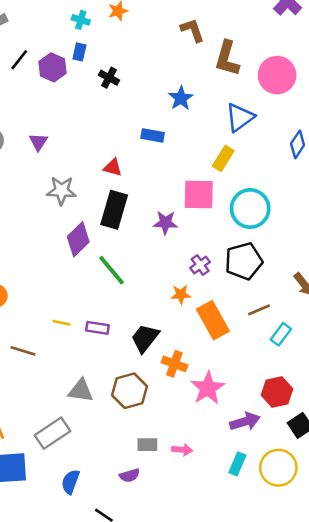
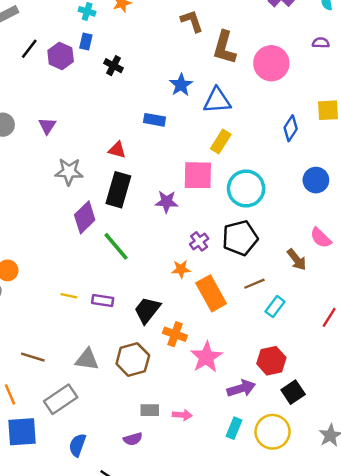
blue triangle: (240, 117) -> (217, 101), moved, turned 32
brown line: (23, 351) -> (33, 357), moved

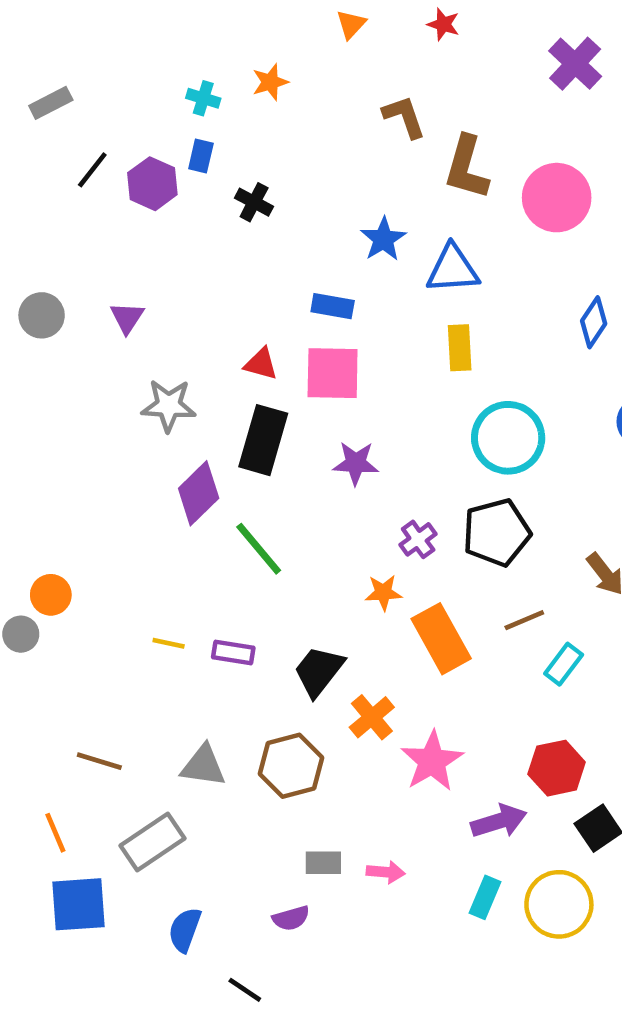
yellow rectangle: (221, 142) -> (460, 348), turned -35
pink square: (198, 175) -> (333, 373), moved
orange cross: (175, 334) -> (372, 717), turned 30

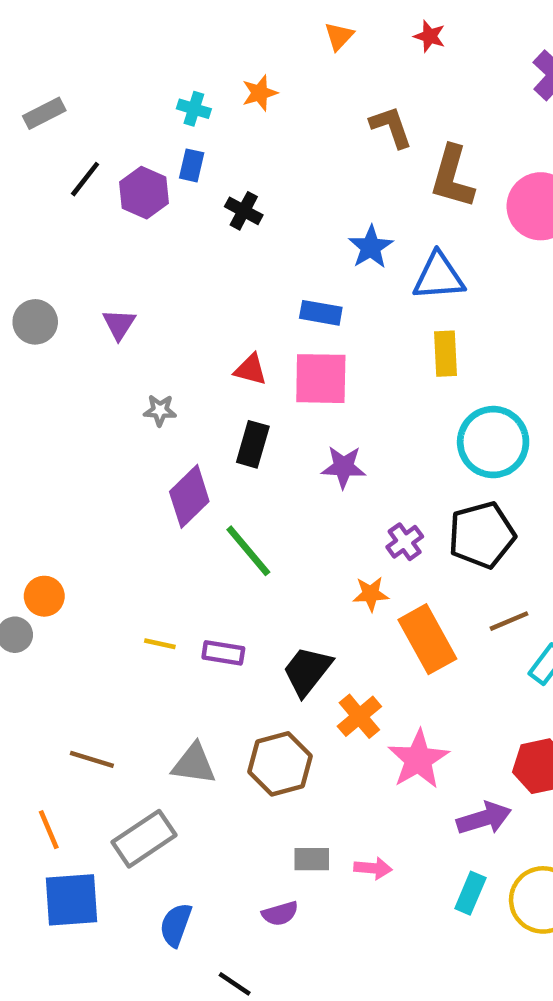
gray star: (169, 405) -> (160, 410), size x0.6
black rectangle: (263, 440) -> (253, 444), size x0.7

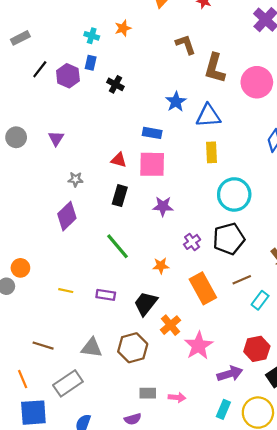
purple diamond: (189, 496) -> (67, 216), moved
orange star: (371, 594) -> (161, 266), moved
yellow line: (160, 644) -> (66, 291), moved

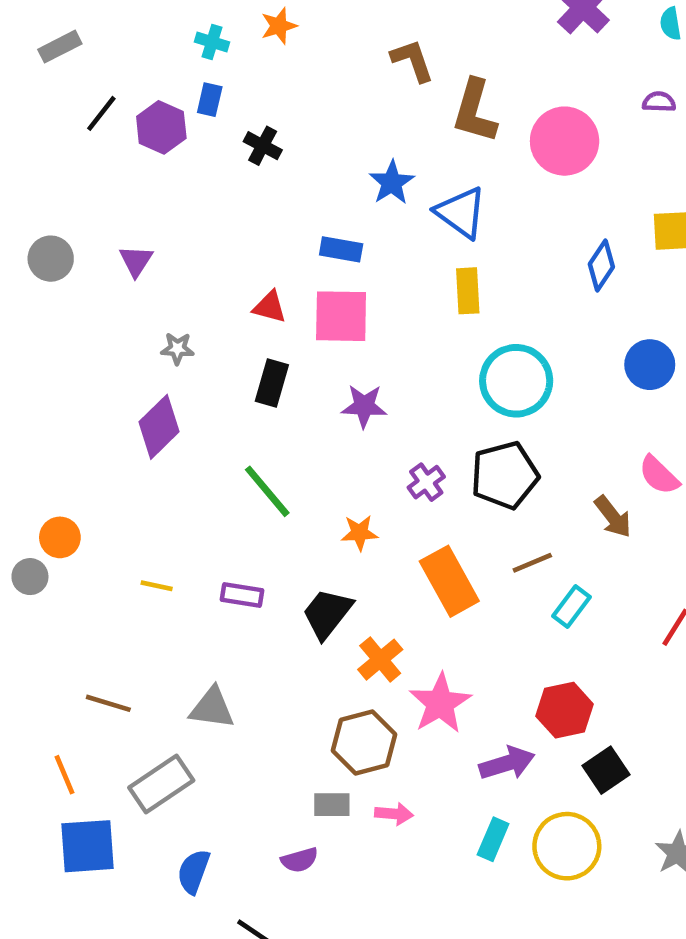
blue triangle: (208, 116) -> (461, 213), turned 40
brown hexagon: (133, 348) -> (364, 742), moved

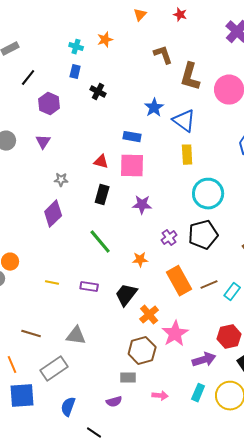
purple hexagon: (161, 127) -> (49, 104), moved
brown line: (532, 563) -> (209, 285), moved
pink arrow: (394, 814) -> (160, 396), moved

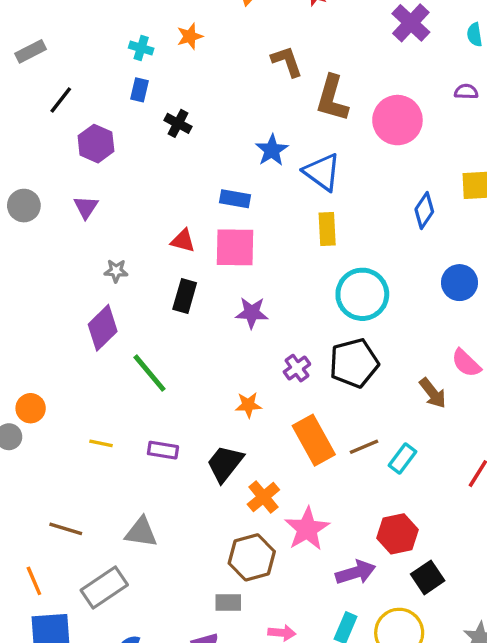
green line: (100, 242) -> (150, 373), moved

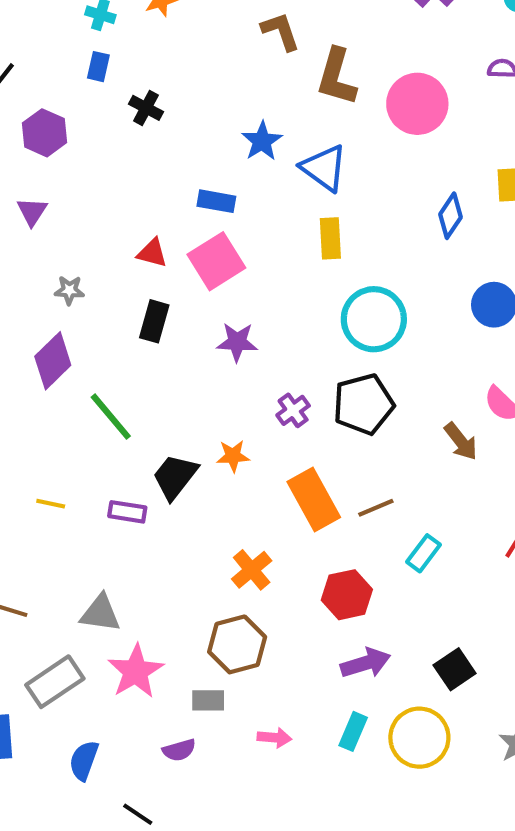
pink square: (235, 247) -> (216, 261), turned -33
cyan rectangle: (403, 458) -> (424, 553), moved
black trapezoid: (225, 464) -> (175, 477), moved
pink star: (307, 529) -> (136, 671), moved
red hexagon: (397, 534) -> (347, 595), moved

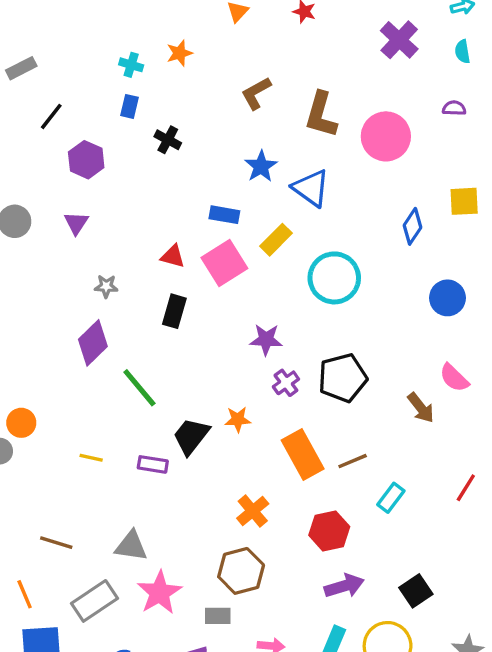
brown L-shape: (281, 31) -> (256, 93), moved, turned -100
yellow rectangle: (330, 238) -> (276, 240), moved, turned 48
cyan circle: (374, 319) -> (334, 278), moved
purple star: (237, 342) -> (266, 340), moved

